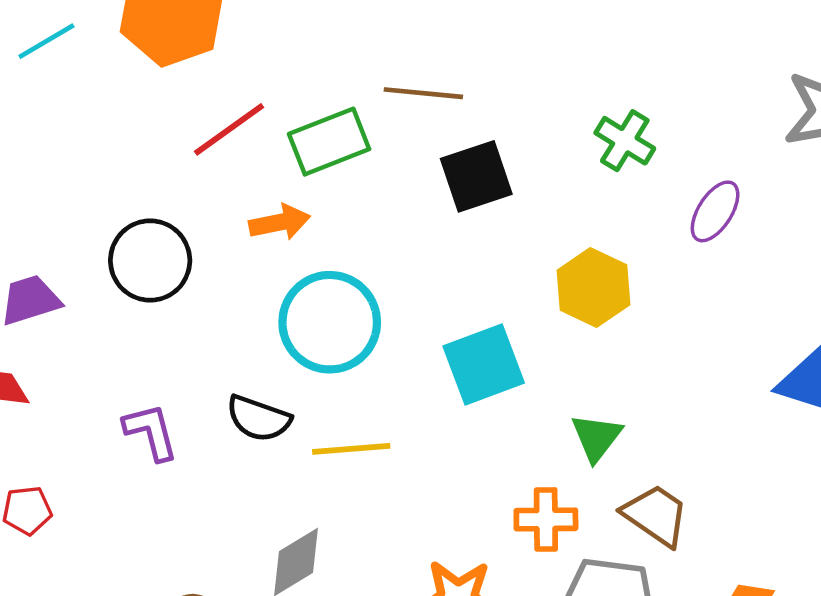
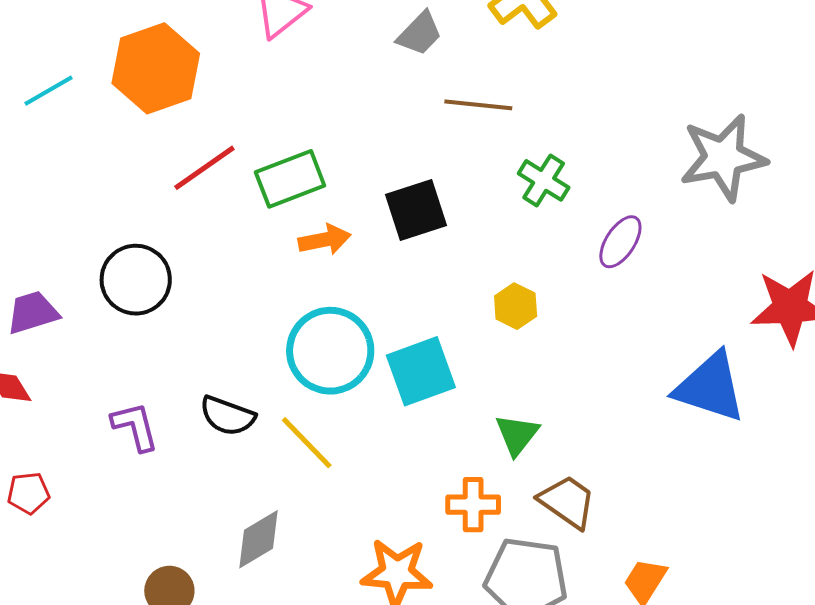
brown line: (423, 93) -> (478, 105), moved
orange arrow: (280, 222) -> (325, 240), moved
yellow hexagon: (593, 287) -> (516, 306), size x0.7
cyan circle: (330, 322) -> (330, 351), moved
yellow line: (351, 449) -> (307, 443), turned 50

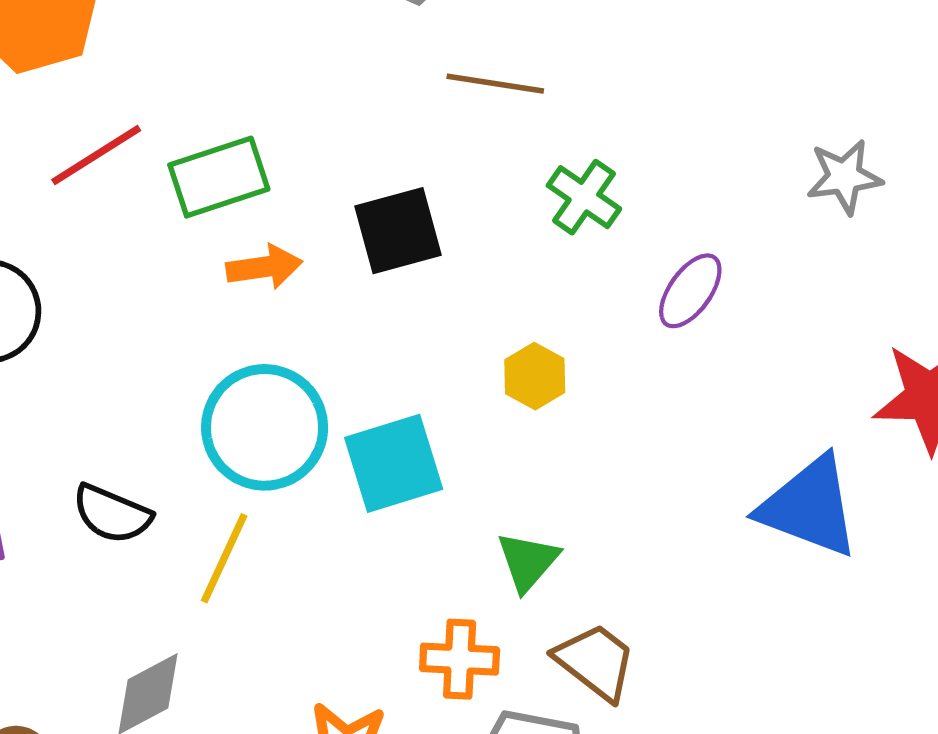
gray star: (723, 158) -> (844, 177), size x0.6
yellow line: (307, 443) -> (224, 558), turned 66

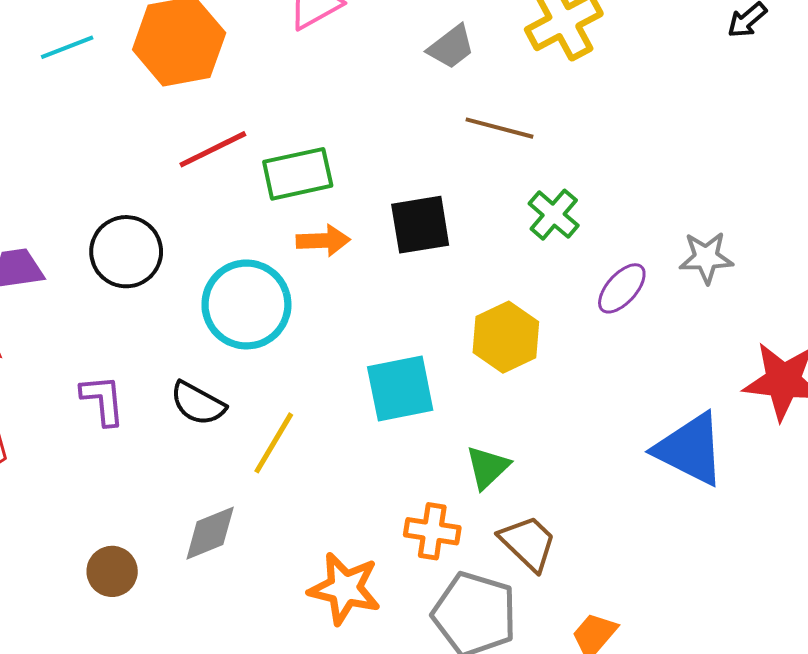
gray star: (844, 177) -> (706, 258), moved
yellow hexagon: (535, 376) -> (506, 337), size x1.5
cyan circle: (265, 427) -> (246, 304), moved

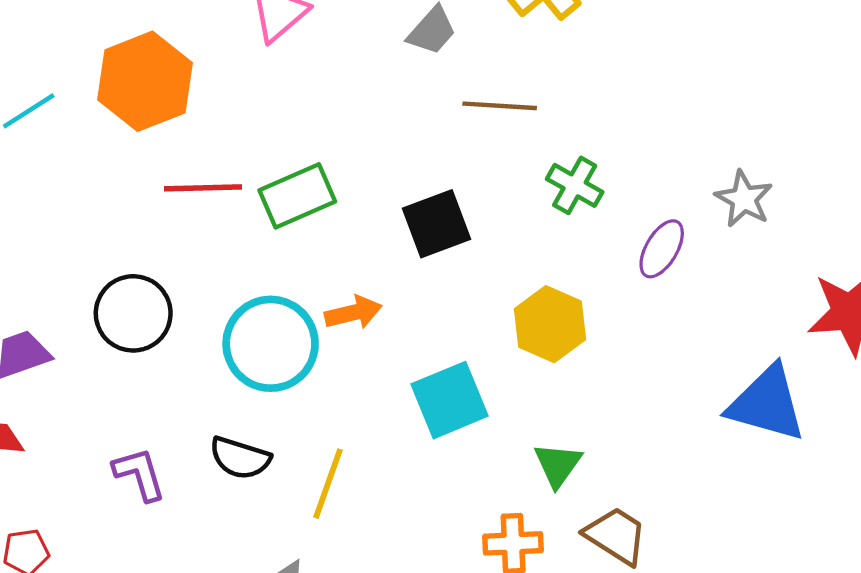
red line: (213, 149) -> (203, 188), turned 36
orange arrow: (323, 241) -> (353, 313), moved
gray star: (706, 258) -> (744, 199), turned -30

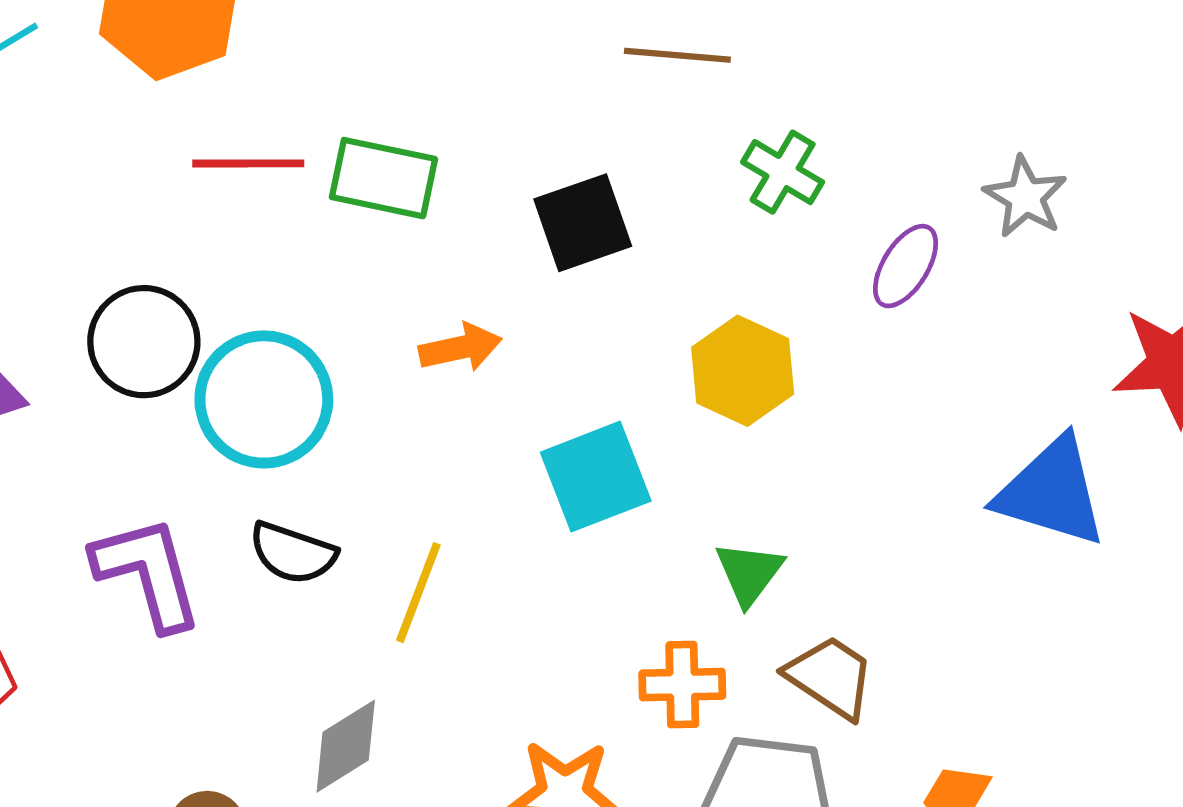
green rectangle: (297, 196) -> (383, 178), turned 34
cyan circle: (271, 344) -> (264, 399), moved
purple L-shape: (139, 474) -> (148, 573), size x1.5

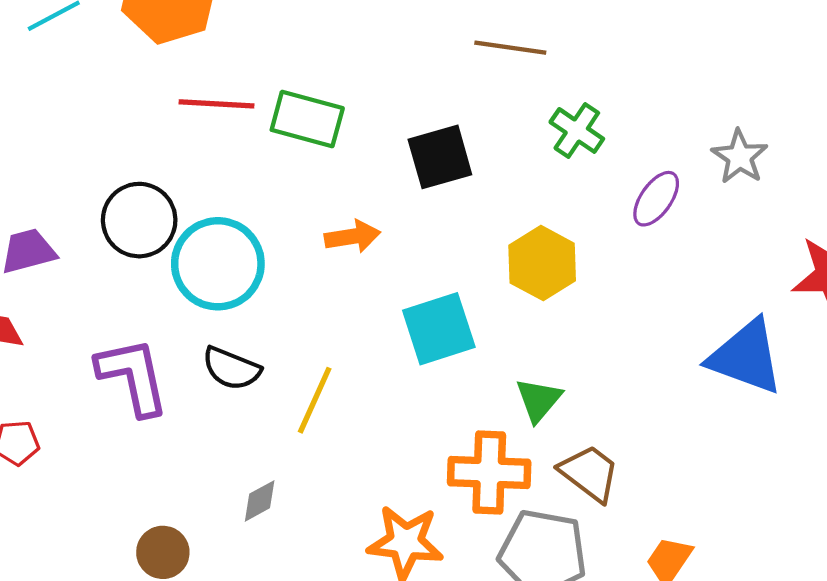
orange cross: (682, 685) -> (489, 473), size x1.4
gray diamond: (346, 746) -> (260, 501), size x0.7

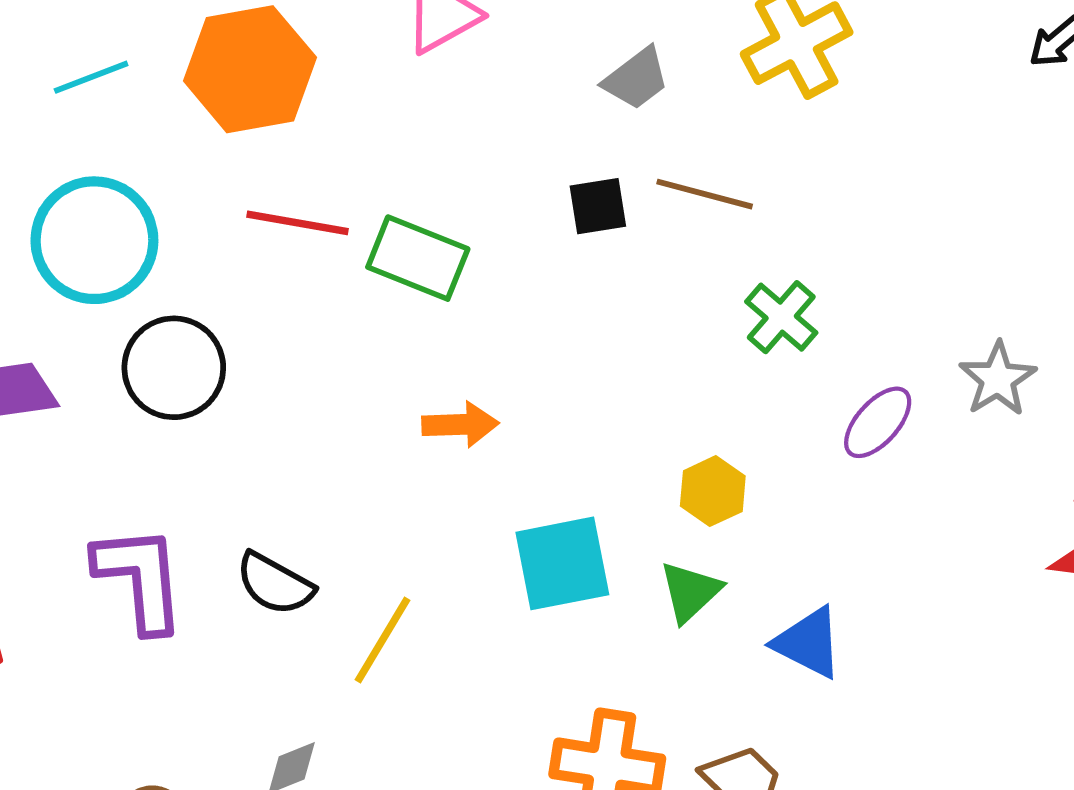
black square: (440, 157) -> (598, 206), moved, size x0.7
yellow hexagon: (542, 263) -> (713, 491), size x0.7
cyan circle: (218, 264) -> (94, 240), moved
blue triangle: (746, 357) -> (808, 643), moved, size x0.7
green triangle: (539, 400) -> (690, 592), moved

